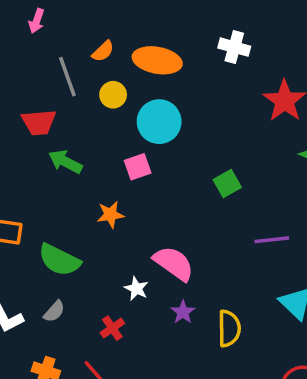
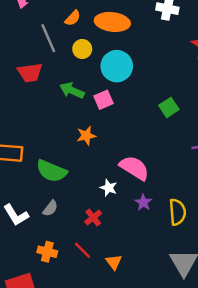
green arrow: (65, 162) -> (72, 90), moved

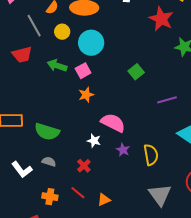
orange star: (86, 136) -> (86, 95), moved
gray semicircle: (50, 208) -> (49, 162), turned -104
orange triangle: (114, 262) -> (104, 200), turned 48

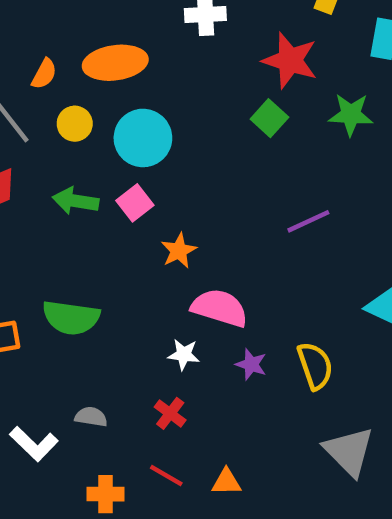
green square: (136, 72) -> (269, 118), moved
orange star: (86, 95) -> (179, 251), moved
purple line: (167, 100) -> (308, 221), moved
green semicircle: (47, 132) -> (71, 318), moved
orange triangle: (104, 200) -> (226, 482), turned 32

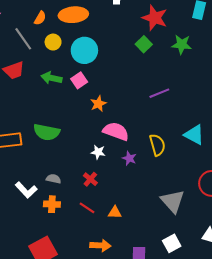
yellow semicircle: (315, 366) -> (157, 145), moved
orange cross: (105, 494) -> (52, 204), moved

